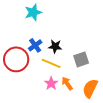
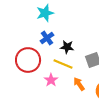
blue cross: (35, 45) -> (47, 38), moved
pink star: (51, 83) -> (51, 80), moved

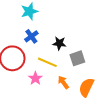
black star: (67, 47) -> (59, 43), moved

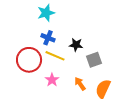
blue cross: (31, 36) -> (48, 38), turned -32
yellow line: (47, 62) -> (55, 56), moved

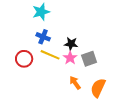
red circle: (29, 60) -> (24, 59), size x0.7
pink star: (52, 80) -> (70, 58), moved

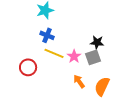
black star: (71, 44) -> (97, 42), moved
red circle: (24, 59) -> (28, 67), moved

